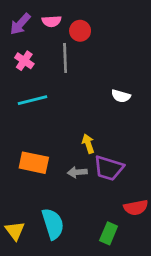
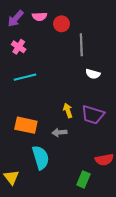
gray line: (65, 58) -> (81, 45), moved
purple trapezoid: (109, 168) -> (93, 115), moved
cyan semicircle: (53, 224) -> (41, 158), moved

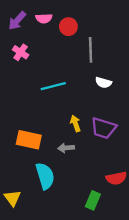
cyan line: (25, 77) -> (53, 86), moved

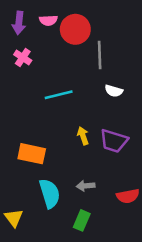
purple arrow: (17, 21) -> (19, 23), turned -36
red circle: (68, 27) -> (75, 29), size x1.5
gray arrow: (66, 148) -> (86, 186), moved
green rectangle: (93, 200) -> (82, 220), moved

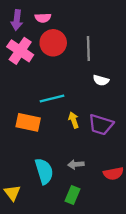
red circle: (75, 29) -> (53, 43), moved
pink cross: (23, 58) -> (20, 51), size x1.6
cyan line: (59, 95) -> (52, 98), moved
orange rectangle: (32, 154) -> (28, 122), moved

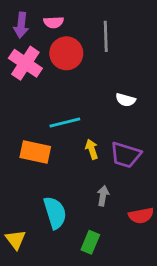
gray line: (88, 48) -> (106, 36), moved
gray arrow: (76, 164) -> (103, 196), moved, turned 105

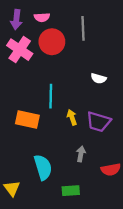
cyan line: (65, 122) -> (51, 96), turned -75
green rectangle: (90, 242) -> (71, 191), turned 63

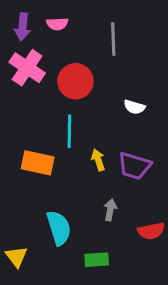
red circle: (52, 42) -> (75, 81), moved

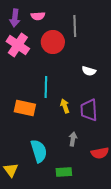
red circle: (75, 81) -> (53, 42), moved
purple trapezoid: (134, 166) -> (89, 110), turned 70

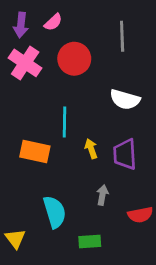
pink semicircle: (38, 16) -> (53, 22), turned -40
gray line: (75, 26) -> (122, 36), moved
white semicircle: (89, 71) -> (125, 99), size x1.5

